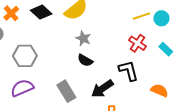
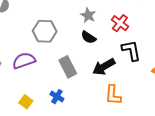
red cross: (137, 43) -> (120, 23), moved
gray hexagon: (25, 56) -> (45, 31), moved

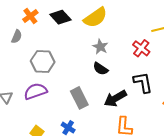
red cross: (120, 23) -> (141, 48), moved
gray hexagon: (45, 31) -> (43, 62), moved

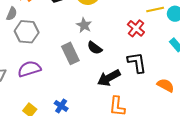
gray star: (100, 47) -> (84, 25), moved
gray hexagon: (43, 62) -> (27, 32), moved
gray rectangle: (79, 98) -> (70, 53), moved

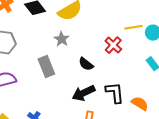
black semicircle: (95, 48) -> (86, 64), moved
black L-shape: (137, 62) -> (115, 93), moved

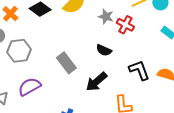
gray star: (62, 39) -> (106, 17), moved
black arrow: (84, 93) -> (96, 82), moved

